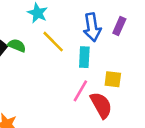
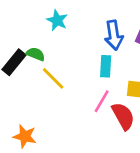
yellow line: (53, 42) -> (53, 78), moved

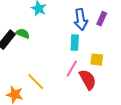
yellow line: (53, 78) -> (36, 82), moved

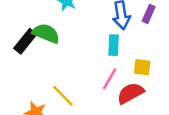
green semicircle: (23, 34) -> (46, 33), size x1.5
red semicircle: (88, 80) -> (130, 93), turned -90

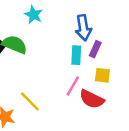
purple rectangle: (149, 14) -> (95, 49), moved
red semicircle: (130, 93) -> (92, 99), turned -125

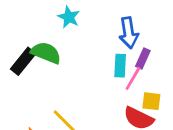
yellow square: (102, 75) -> (151, 101), moved
pink line: (73, 86) -> (133, 78), moved

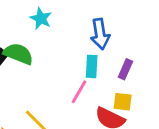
purple rectangle: (143, 58) -> (125, 69), moved
pink line: (133, 78) -> (79, 92), moved

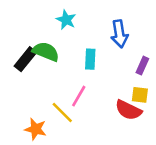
cyan rectangle: (92, 66) -> (90, 59), moved
pink line: (79, 92) -> (79, 96), moved

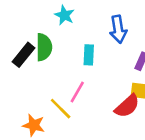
green semicircle: (46, 52) -> (44, 47), turned 68
red semicircle: (128, 110) -> (127, 106), turned -68

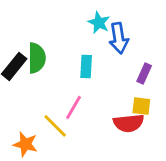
cyan star: (64, 15) -> (99, 23), moved
red semicircle: (127, 106) -> (129, 123), turned 36

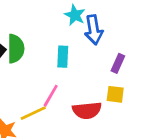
red semicircle: (129, 123) -> (87, 110), moved
yellow line: (55, 126) -> (33, 113), turned -70

